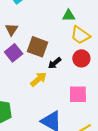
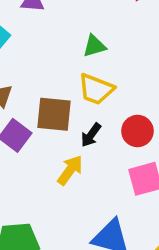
yellow trapezoid: (80, 35) -> (96, 89), moved
red circle: (81, 58) -> (137, 131), moved

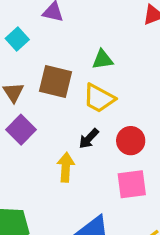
brown square: (54, 114) -> (55, 82), moved
yellow arrow: (70, 170) -> (66, 167), turned -40

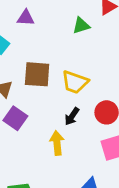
green triangle: (103, 59) -> (81, 26), moved

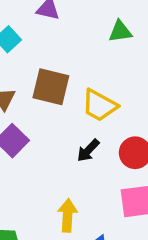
yellow arrow: (57, 143) -> (68, 215), moved

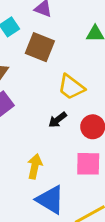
brown square: (51, 87) -> (40, 47), moved

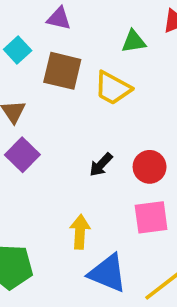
yellow trapezoid: (71, 87) -> (113, 88), moved

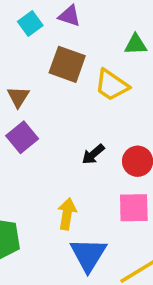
cyan square: (18, 50) -> (30, 23), moved
blue triangle: (108, 273) -> (88, 255), turned 33

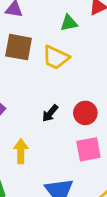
yellow arrow: (67, 214) -> (21, 151), moved

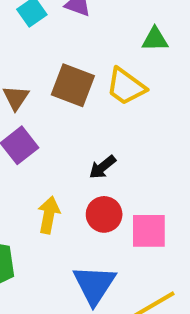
brown square: (19, 47) -> (73, 85), moved
red circle: (85, 113) -> (104, 214), moved

